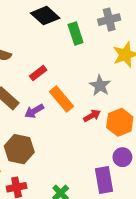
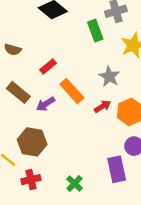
green rectangle: (76, 33) -> (95, 31), moved

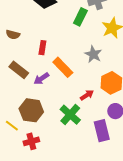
green rectangle: (95, 31) -> (80, 17), turned 48
red rectangle: (48, 66) -> (42, 48), turned -40
red arrow: (102, 106) -> (87, 95), moved
green cross: (74, 184) -> (70, 115), moved, size x1.5

